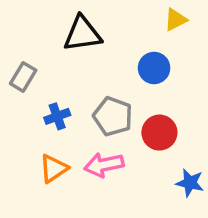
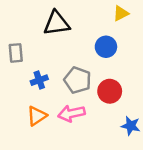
gray rectangle: (23, 77) -> (16, 53), turned -36

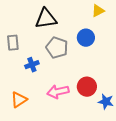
gray pentagon: (78, 80) -> (57, 48), moved
red circle: (110, 91) -> (87, 87), moved
orange triangle: (37, 116) -> (19, 100), moved

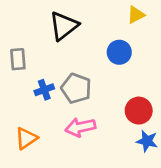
black triangle: (46, 19) -> (64, 26), turned -30
gray pentagon: (57, 48) -> (76, 88), moved
red circle: (87, 87) -> (139, 111), moved

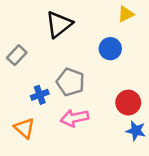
gray rectangle: (18, 59) -> (17, 55), turned 48
blue cross: (44, 90) -> (40, 95), moved
orange triangle: (26, 138) -> (24, 128), turned -45

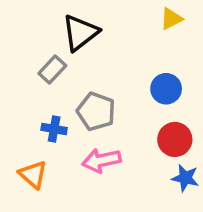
blue circle: (110, 49) -> (166, 89), moved
gray rectangle: (17, 55) -> (52, 69), moved
blue cross: (40, 95) -> (54, 129), turned 30

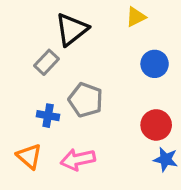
yellow triangle: (171, 19) -> (136, 17), moved
blue circle: (166, 89) -> (155, 64), moved
pink arrow: (101, 160) -> (78, 159), moved

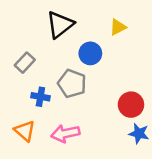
yellow triangle: (136, 17) -> (118, 27), moved
gray rectangle: (46, 62) -> (25, 63), moved
blue circle: (155, 64) -> (90, 53), moved

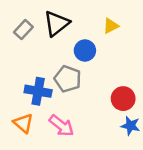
gray rectangle: (25, 63) -> (23, 30), moved
blue cross: (40, 97) -> (38, 91), size x1.5
pink arrow: (65, 133) -> (62, 126), turned -130

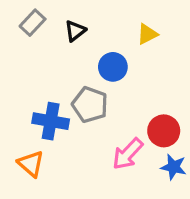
black triangle: (57, 23) -> (75, 31), size x0.6
gray rectangle: (23, 30) -> (33, 23), moved
pink arrow: (62, 126) -> (128, 154), moved, turned 95

